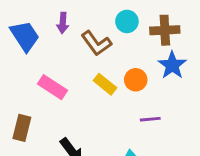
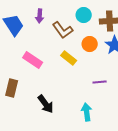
orange circle: (136, 80) -> (90, 44), moved

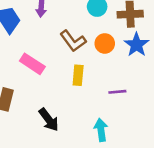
brown L-shape: (63, 30) -> (73, 41), moved
yellow rectangle: (69, 58) -> (78, 75), moved, turned 56

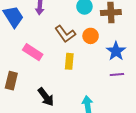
blue star: (137, 45) -> (116, 51), moved
purple line: (117, 92) -> (117, 75), moved

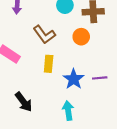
orange circle: (91, 36) -> (81, 37), moved
blue star: (116, 51) -> (74, 79), moved

